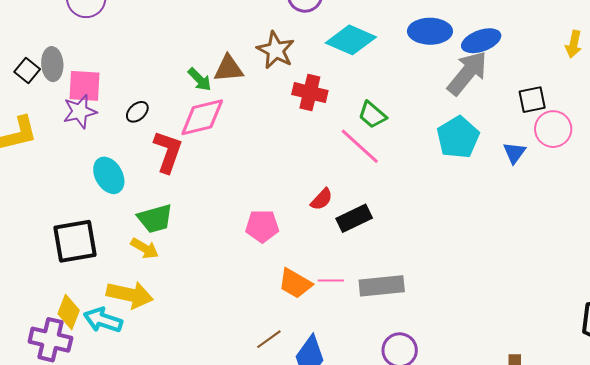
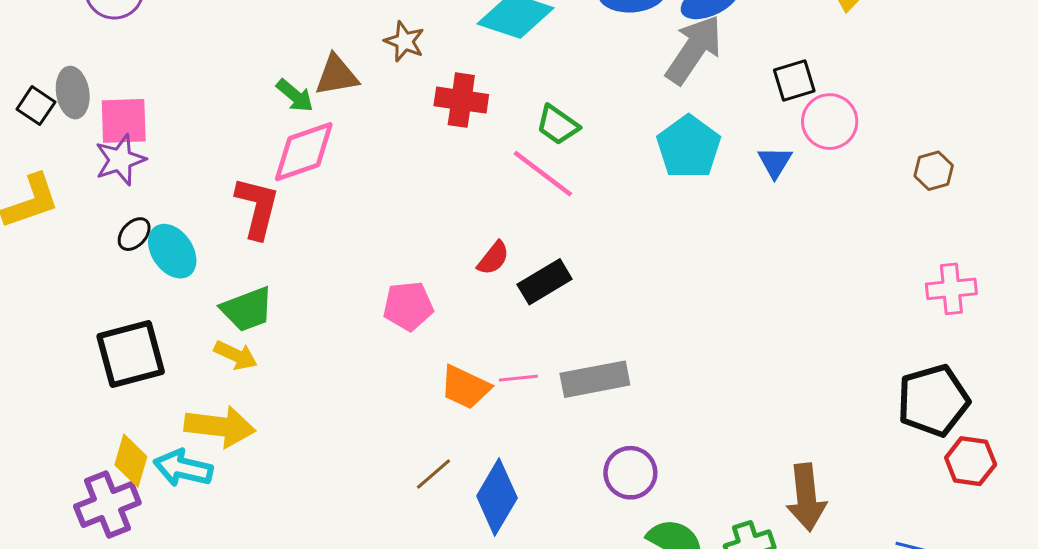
brown star: (276, 50) -> (404, 41), size x0.7
black ellipse: (137, 112) -> (134, 234), moved
purple cross: (50, 340) -> (107, 505), turned -30

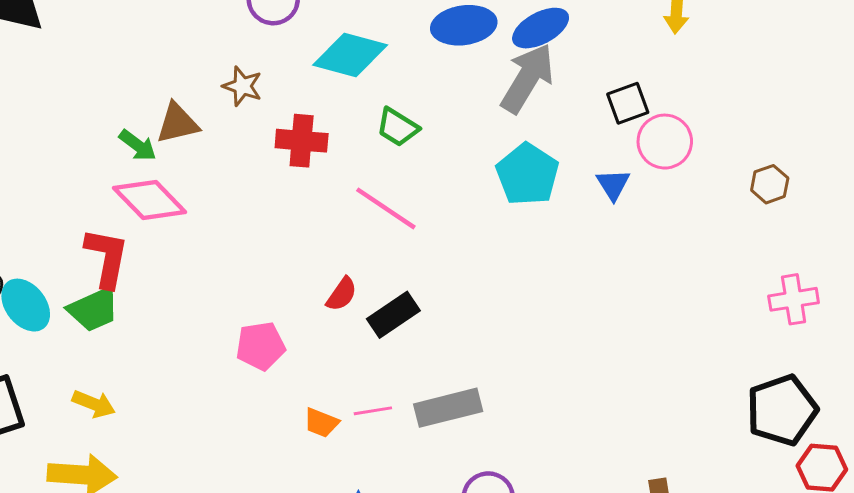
green trapezoid: (558, 125) -> (397, 127), moved
pink diamond: (304, 152) -> (150, 200), turned 68
green trapezoid: (247, 309) -> (94, 309), moved
orange trapezoid: (465, 387) -> (321, 423), size x0.7

